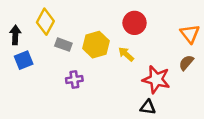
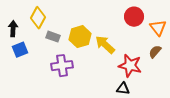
red circle: (135, 23) -> (134, 17), moved
yellow arrow: (126, 54) -> (105, 45), size x1.5
purple cross: (74, 79) -> (62, 66), size x1.5

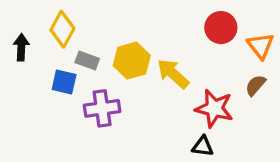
blue square: (20, 50) -> (64, 82), moved, turned 35

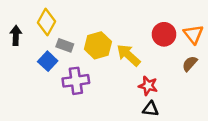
red circle: (221, 28) -> (164, 34), moved
blue square: (64, 82) -> (48, 61), turned 30
red star: (214, 108) -> (148, 86), moved, size x0.7

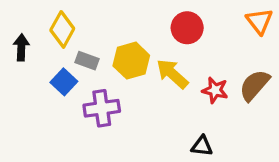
red circle: (164, 34) -> (187, 28), moved
orange triangle: (193, 34) -> (259, 21), moved
brown semicircle: (190, 64) -> (254, 85), size x1.5
red star: (148, 86) -> (215, 90), moved

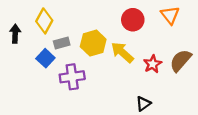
orange triangle: (259, 21) -> (170, 15), moved
gray rectangle: (87, 61) -> (62, 43), turned -35
red star: (215, 90) -> (153, 64), turned 30
black triangle: (202, 146) -> (143, 104), turned -42

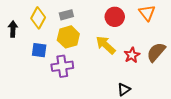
gray rectangle: (62, 43) -> (66, 15), moved
yellow hexagon: (93, 43) -> (68, 37), moved
blue square: (45, 58) -> (39, 50), turned -35

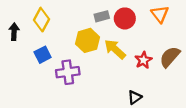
gray rectangle: (66, 15) -> (102, 16), moved
yellow hexagon: (68, 37) -> (88, 40), moved
blue square: (39, 50) -> (43, 55), turned -35

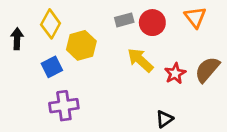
yellow hexagon: (88, 40) -> (81, 45), moved
purple cross: (68, 72) -> (64, 106), moved

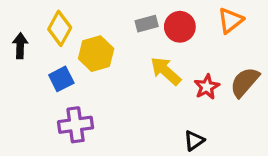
orange triangle: (195, 17) -> (230, 20), turned 30

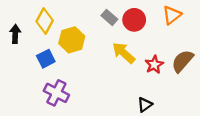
gray rectangle: (147, 24) -> (109, 17), turned 56
purple cross: (76, 125) -> (56, 93), turned 35

